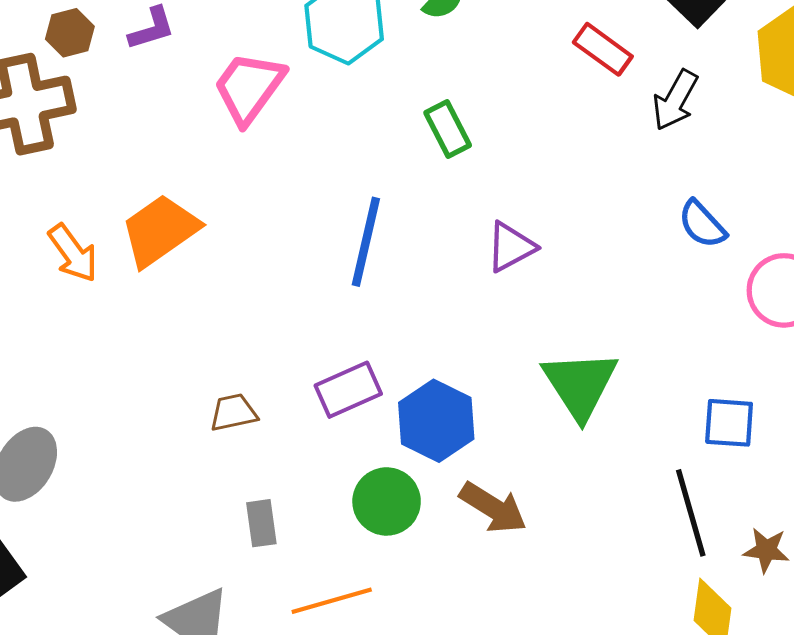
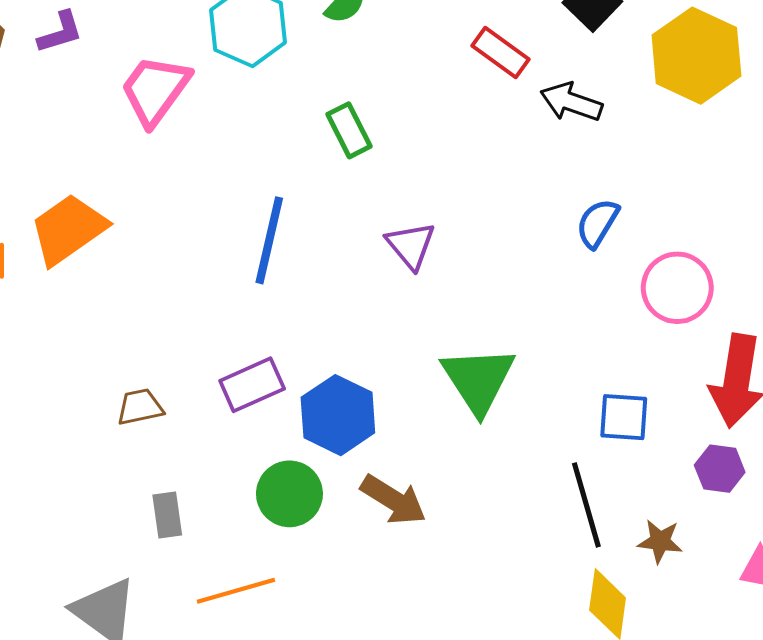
black arrow: (675, 100) -> (571, 102), turned 80
blue semicircle: (702, 224) -> (597, 223), turned 74
purple triangle: (511, 247) -> (411, 245), turned -42

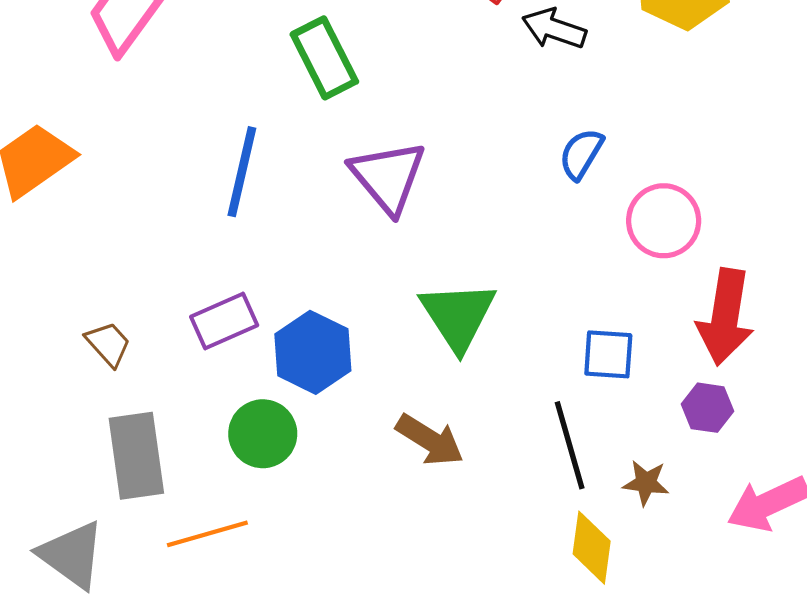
green rectangle: (349, 130) -> (324, 58), size x1.4
purple triangle: (411, 245) -> (388, 177), size x1.5
brown trapezoid: (140, 407) -> (108, 344), turned 60
brown arrow: (393, 500) -> (430, 440), moved
gray rectangle: (167, 515) -> (136, 456), size x1.8

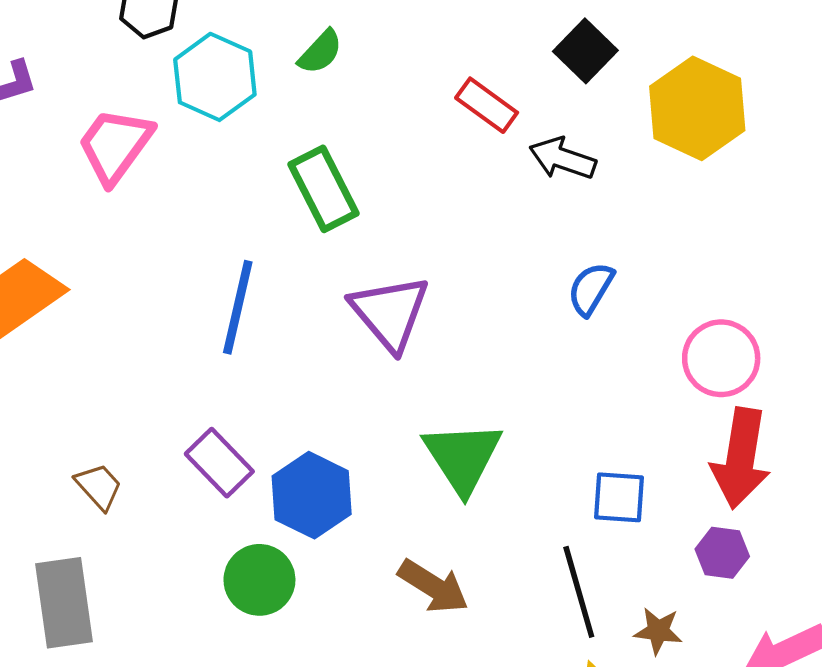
pink circle: (664, 221) -> (721, 358), moved
purple rectangle: (224, 321) -> (219, 463), turned 70
gray rectangle: (136, 456) -> (64, 603), moved

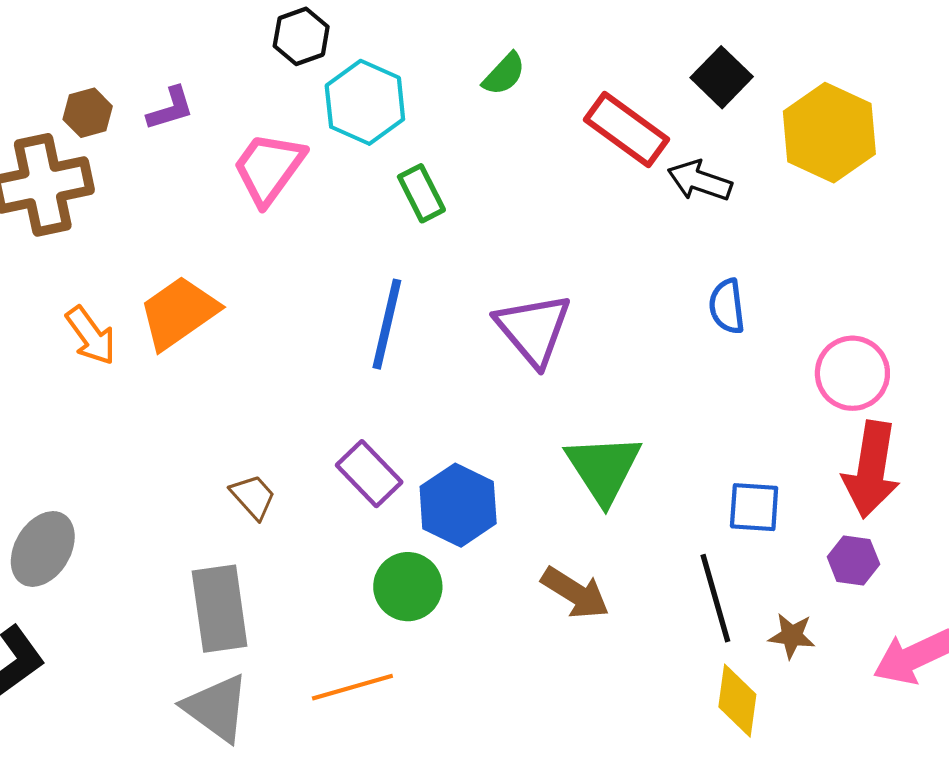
green semicircle: (320, 52) -> (504, 74), moved
red rectangle: (487, 105) -> (626, 129), size x1.4
green rectangle: (324, 189) -> (421, 193), moved, size x0.7
blue semicircle: (591, 289) -> (727, 306), turned -38

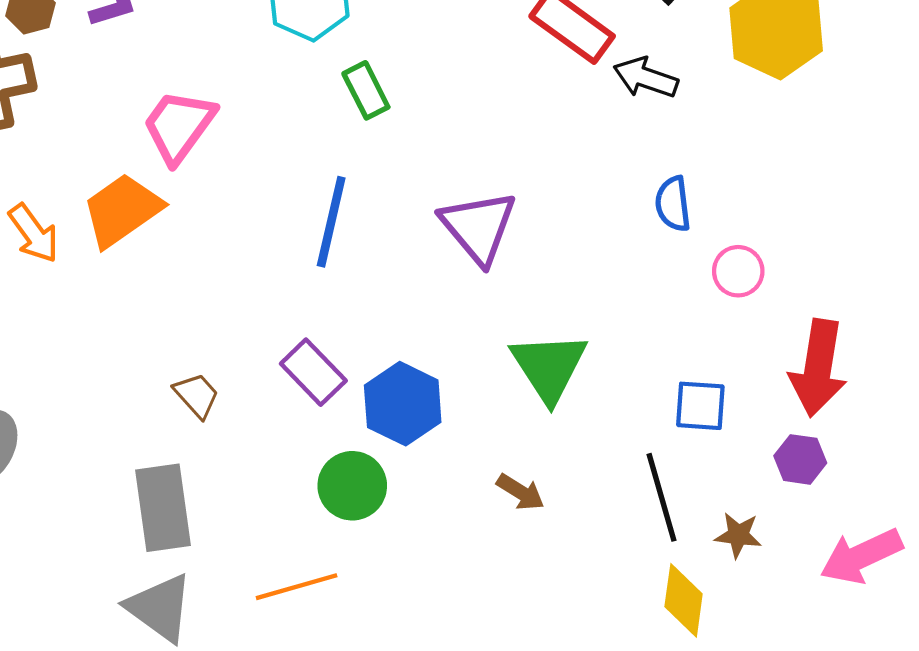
pink trapezoid: (269, 168) -> (179, 126), moved
pink circle: (852, 373) -> (738, 271), moved, size x0.7
brown arrow: (575, 593) -> (521, 492), size x0.7

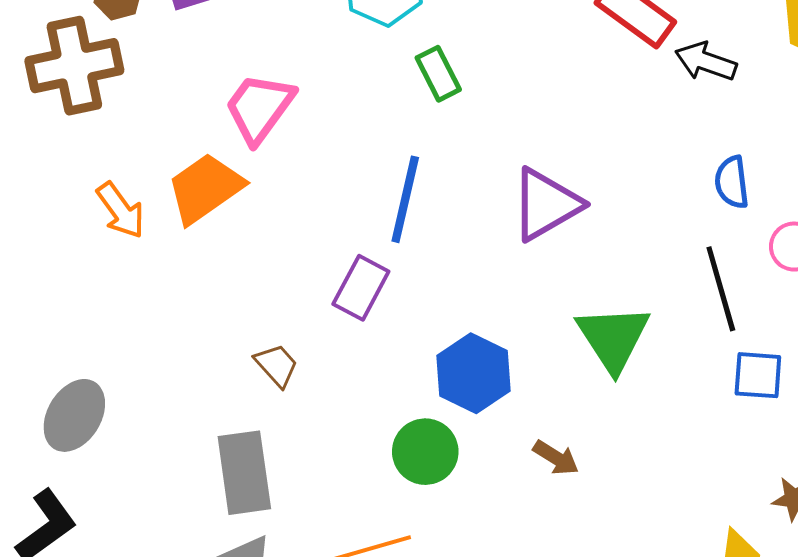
purple triangle: (478, 227) -> (546, 204), turned 40
purple rectangle: (313, 372) -> (361, 288), moved, turned 72
brown arrow: (521, 492) -> (556, 458), moved
black line: (661, 497) -> (721, 289), moved

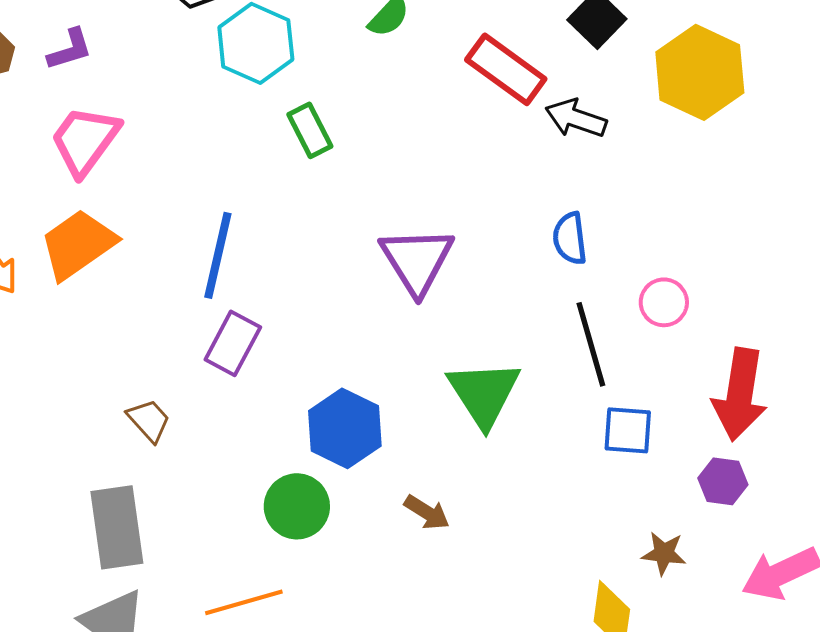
pink trapezoid: (259, 108) -> (85, 140), moved
blue semicircle: (732, 182) -> (570, 238), moved
blue line: (405, 199) -> (218, 255), moved
purple triangle: (546, 204) -> (417, 260), turned -32

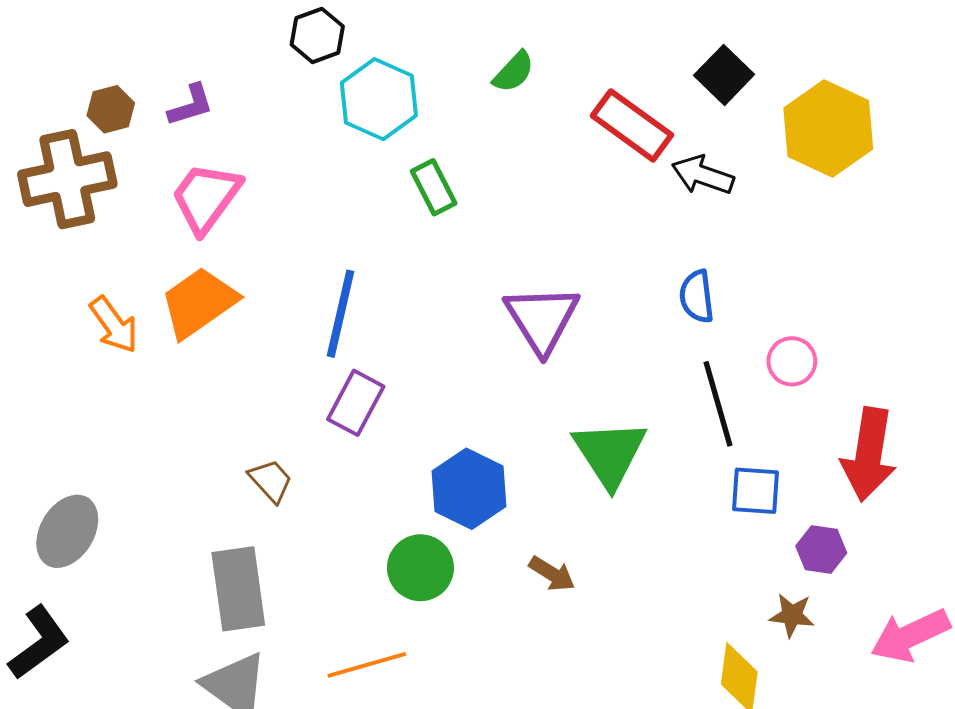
purple hexagon: (723, 481) -> (821, 550), moved

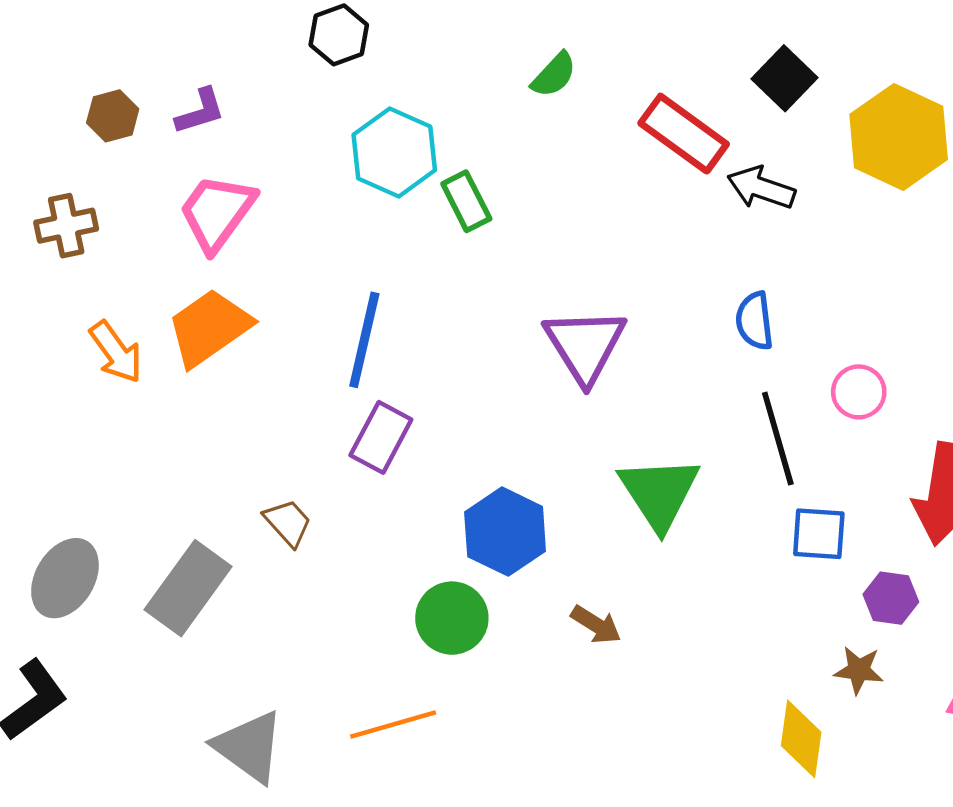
cyan hexagon: (379, 99) -> (394, 152), moved
brown cross: (67, 179) -> (66, 226), moved, size x0.6
gray rectangle: (238, 589) -> (188, 588), moved, turned 44

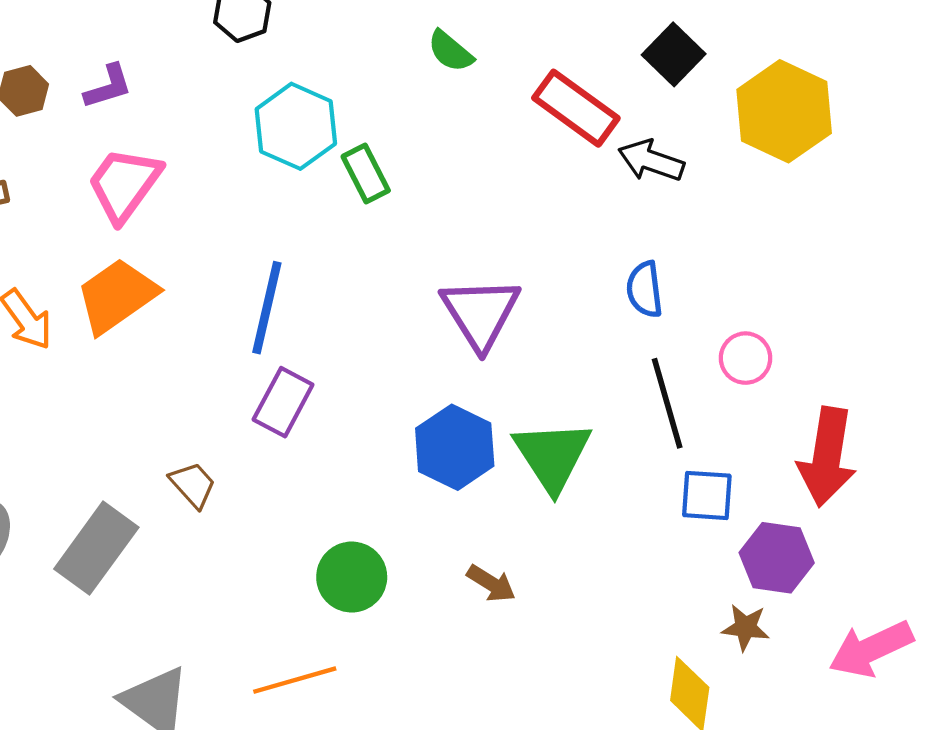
green semicircle: (554, 75) -> (450, 51), turned 87
blue hexagon: (505, 532) -> (455, 447), moved
purple hexagon: (891, 598) -> (777, 558), size x1.4

